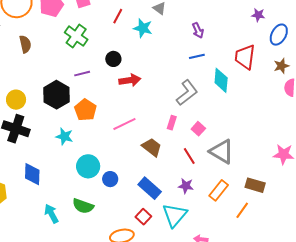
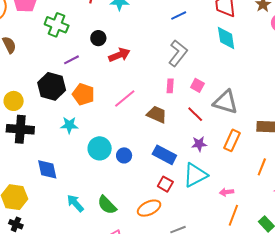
cyan diamond: (221, 80) -> (226, 38), moved
green semicircle: (83, 206) -> (107, 205), moved, turned 40
orange line: (242, 210) -> (262, 167), moved
cyan triangle: (175, 215) -> (195, 175), turned 36

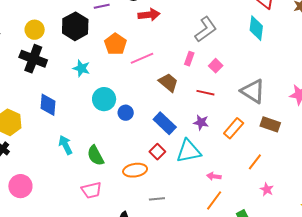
orange pentagon: (83, 94) -> (115, 44), moved
gray triangle: (226, 102) -> (253, 91), moved
red line: (195, 114) -> (205, 93), turned -48

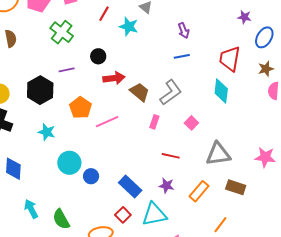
pink square: (216, 66) -> (191, 123), moved
brown trapezoid: (168, 82) -> (140, 92), moved
gray triangle: (253, 91) -> (218, 154), turned -40

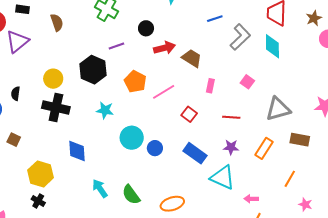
blue line: (182, 56) -> (215, 19), moved
gray L-shape: (171, 92) -> (240, 37), moved
cyan triangle: (154, 214) -> (223, 177), turned 44
red square: (123, 215) -> (189, 114), moved

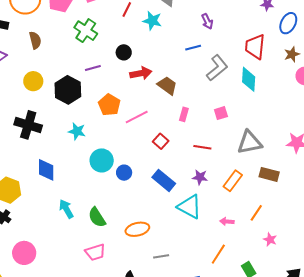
yellow circle: (53, 79) -> (33, 81), moved
pink square: (247, 82) -> (221, 113), turned 32
pink arrow: (251, 199) -> (227, 221), moved

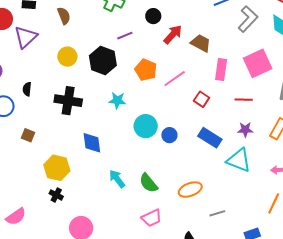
red arrow: (141, 73) -> (173, 34), turned -30
pink square: (221, 113) -> (258, 63), size x2.0
pink rectangle: (184, 114) -> (221, 69), size x1.5

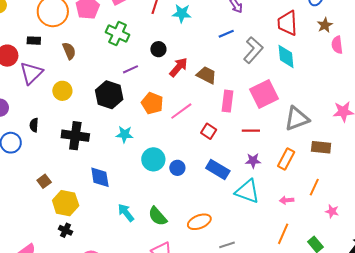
yellow circle: (67, 57) -> (62, 91), moved
brown square: (28, 135) -> (44, 181), moved, turned 32

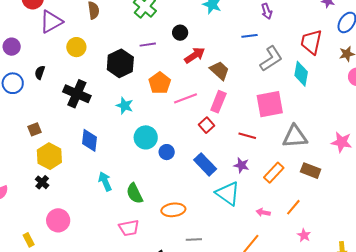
pink rectangle: (227, 101) -> (218, 102), moved

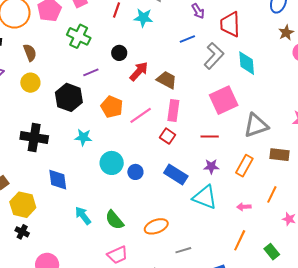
red trapezoid: (311, 42) -> (230, 24), moved
yellow circle: (76, 47) -> (30, 83), moved

